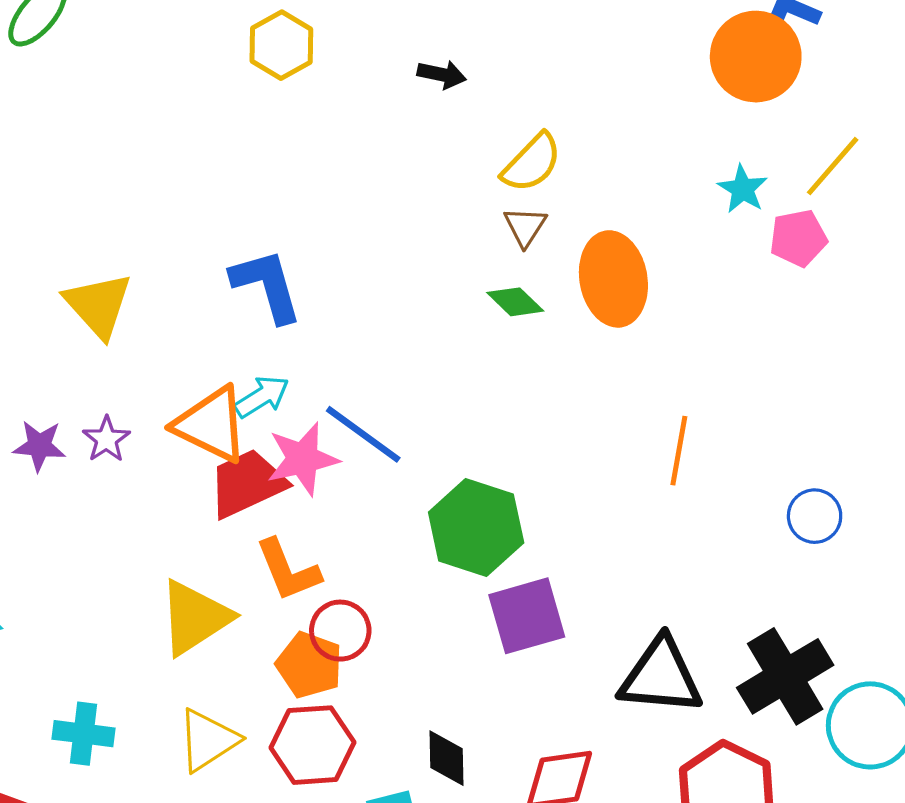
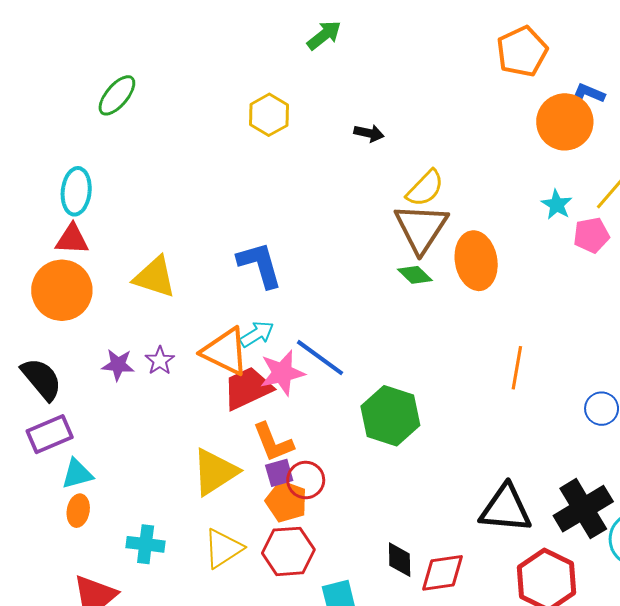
brown triangle: (525, 227) -> (421, 228), size x2.0
yellow triangle: (98, 305) -> (155, 277), turned -30
purple square: (527, 616) -> (279, 473), moved, size x0.6
black diamond: (447, 758) -> (400, 560), moved

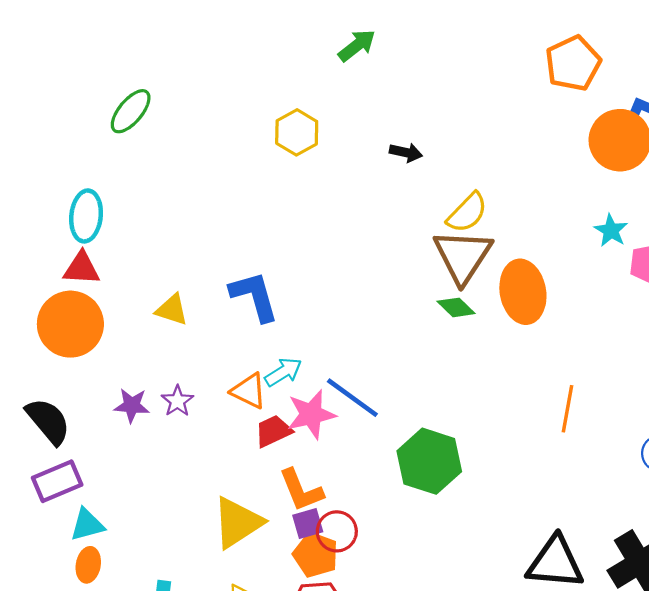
blue L-shape: (260, 265) -> (254, 296), moved
yellow triangle: (155, 277) -> (172, 310), size x0.7
orange triangle: (225, 351) -> (249, 391), size x0.7
red trapezoid: (248, 388) -> (273, 431), size x0.7

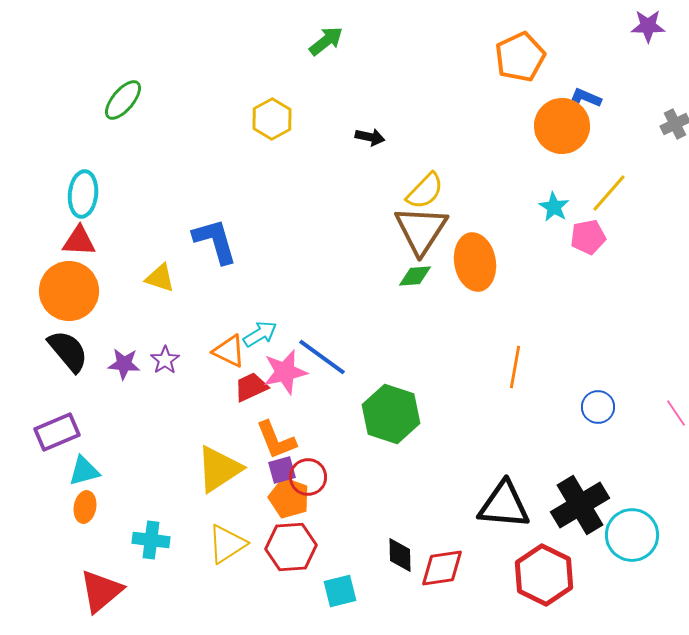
blue L-shape: (254, 296) -> (215, 241), moved
green diamond: (456, 307) -> (415, 276), turned -48
black semicircle: (48, 421) -> (68, 351), moved

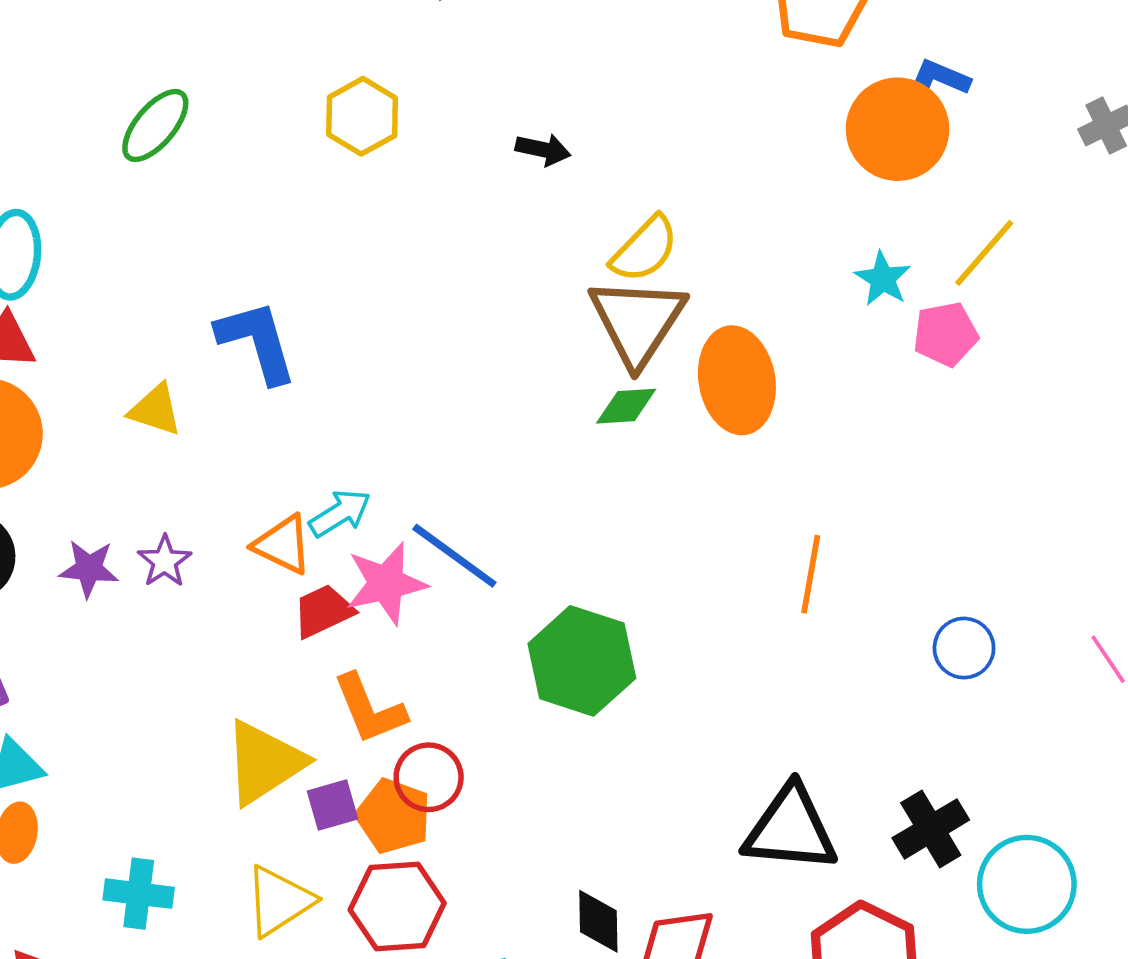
green ellipse: (123, 100) -> (155, 125), moved
purple square: (282, 470) -> (333, 805), moved
black cross: (580, 505) -> (931, 829), size x0.7

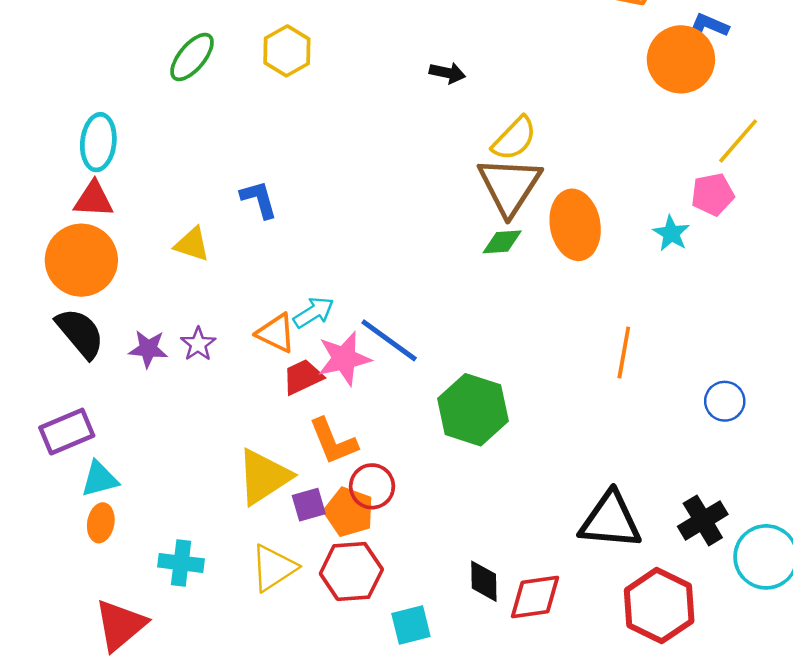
yellow hexagon: (362, 116) -> (287, 51), moved
cyan star: (883, 279) -> (671, 233), moved
blue L-shape: (257, 342) -> (259, 199), size x0.7

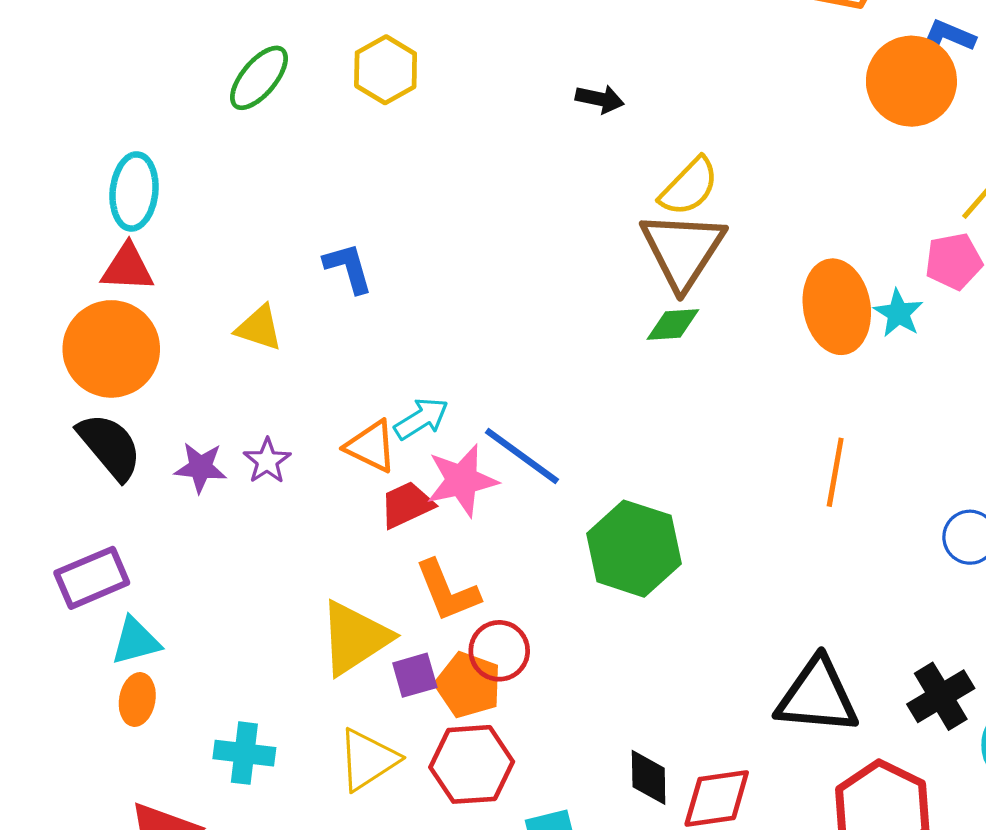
orange ellipse: (575, 225) -> (837, 307), moved

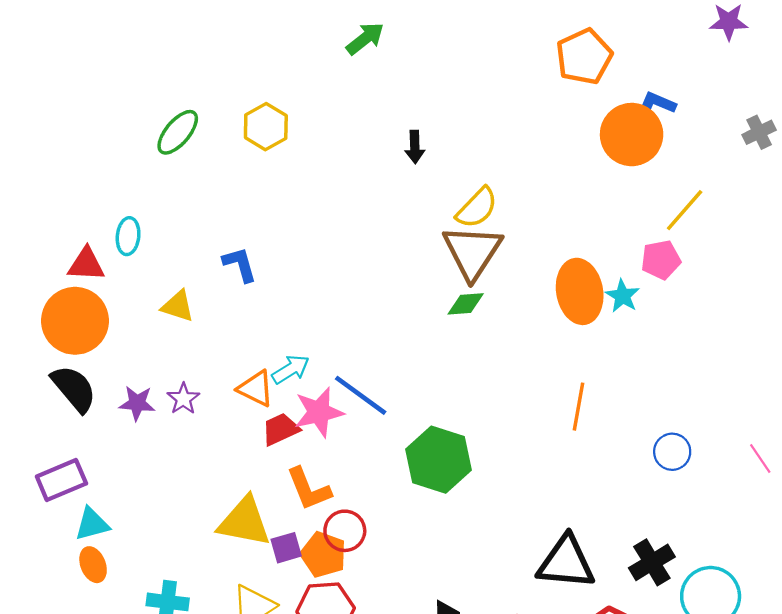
black arrow: (600, 99) -> (415, 147), turned 76
cyan ellipse: (134, 191) -> (128, 236), moved, size x0.7
yellow triangle: (355, 638) -> (244, 522), turned 44
orange ellipse: (137, 700) -> (93, 565), turned -32

